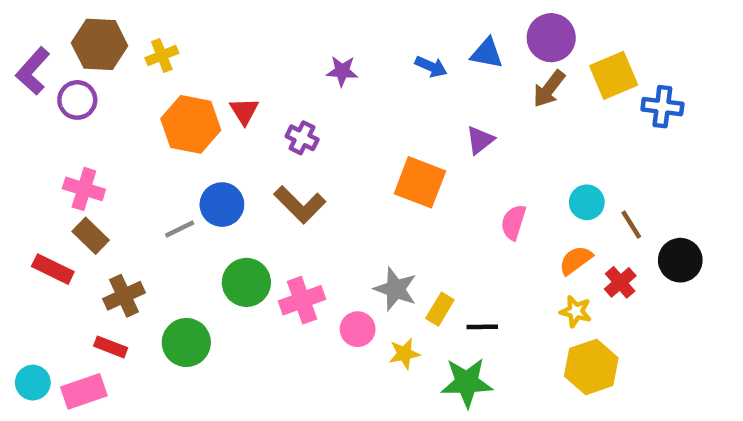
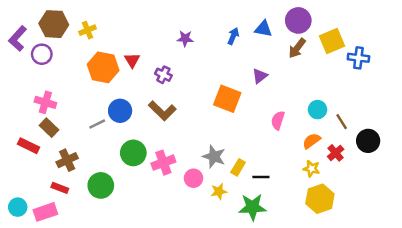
blue arrow: (431, 67) -> (233, 36), turned -91

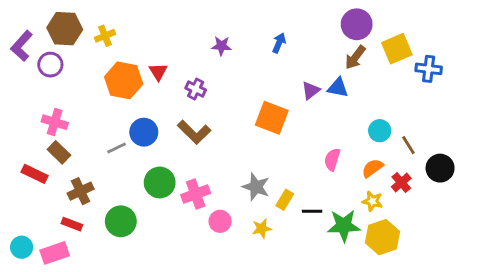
blue triangle: (263, 29) -> (338, 88), moved
pink semicircle: (278, 120) -> (332, 159), moved
pink circle: (193, 178) -> (220, 221), moved
green star: (253, 207) -> (344, 226), moved

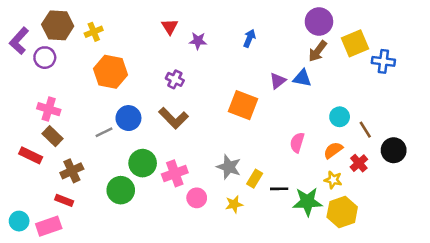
red triangle: (158, 72) -> (170, 27), moved
green circle: (121, 221) -> (121, 190), moved

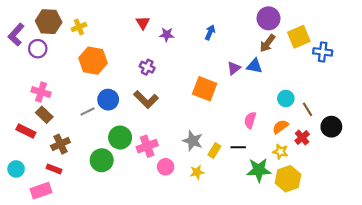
black line: (279, 189) -> (238, 147), moved
cyan circle: (19, 221) -> (16, 169), moved

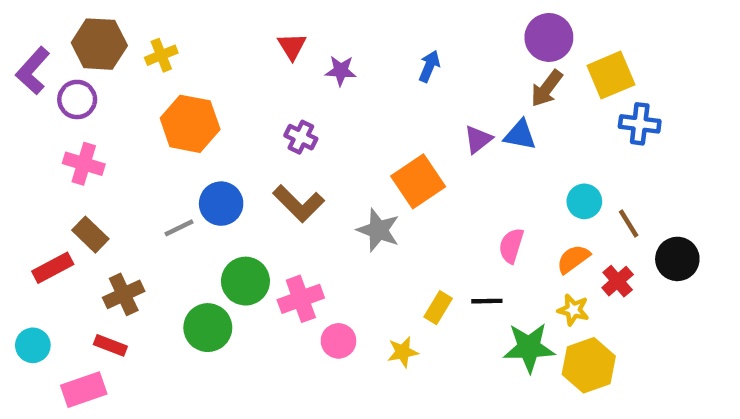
blue cross: (323, 52) -> (640, 124), moved
orange square: (205, 89) -> (418, 181), turned 35
pink cross: (41, 92) -> (84, 164), moved
red rectangle: (26, 131) -> (53, 268), turned -54
gray star: (193, 141) -> (378, 230), moved

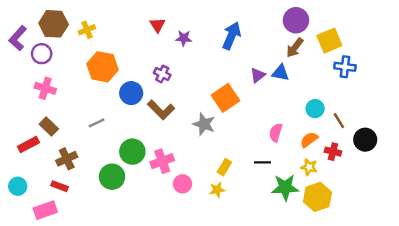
blue arrow: (429, 66) -> (231, 36), size x1.6
blue circle: (221, 204) -> (131, 93), moved
red cross: (618, 281) -> (333, 152), turned -35
yellow rectangle: (438, 308) -> (224, 167), moved

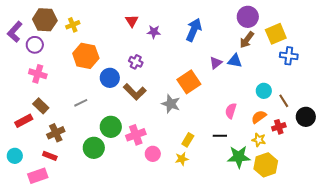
red cross: (333, 152) -> (279, 127), turned -32

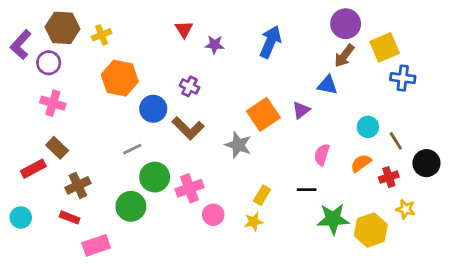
purple triangle: (216, 63) -> (301, 110), moved
gray line: (81, 103) -> (132, 149), moved
yellow star: (259, 140) -> (406, 209), moved
pink rectangle: (38, 176) -> (96, 245), moved

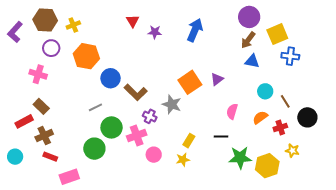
purple circle: (49, 63) -> (51, 48), moved
blue triangle: (327, 85) -> (252, 61), moved
purple cross: (189, 86) -> (150, 116), moved
brown cross: (78, 185) -> (44, 136), moved

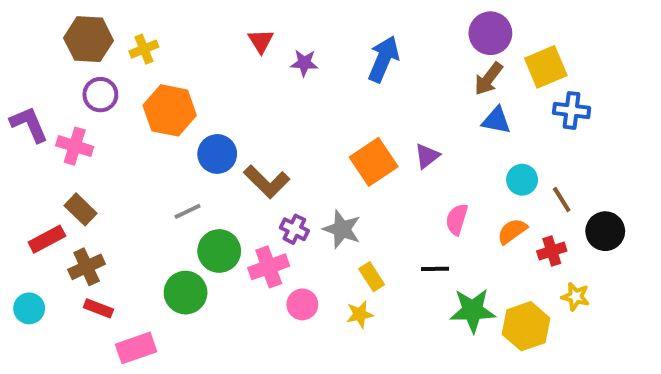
purple L-shape: (15, 32) -> (29, 124), moved, turned 115
gray star: (172, 104) -> (342, 229), moved
yellow rectangle: (189, 141) -> (372, 277), turned -64

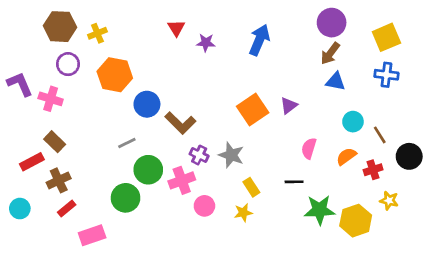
yellow square: (546, 67) -> (386, 37), moved
red rectangle: (98, 308) -> (67, 209), turned -60

